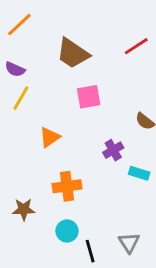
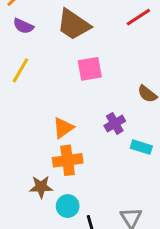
purple semicircle: (15, 69) -> (23, 26), moved
orange triangle: (50, 137) -> (63, 128), moved
brown star: (24, 209) -> (41, 187), moved

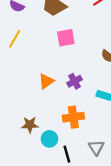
purple cross: (115, 123) -> (74, 81), moved
orange cross: (68, 160) -> (73, 117), moved

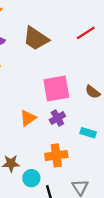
pink square: (66, 38) -> (56, 88), moved, size x1.4

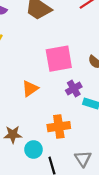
purple cross: (57, 118) -> (74, 89), moved

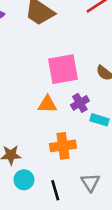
orange triangle: (30, 89) -> (47, 104), moved, turned 36
cyan circle: (34, 149) -> (24, 180), moved

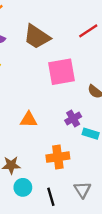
pink square: (63, 69) -> (61, 72), moved
orange triangle: (47, 104) -> (29, 120), moved

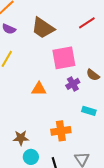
purple cross: (73, 118) -> (73, 84), moved
orange triangle: (29, 120) -> (39, 89), moved

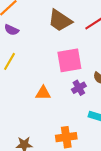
brown trapezoid: (43, 28) -> (60, 20), moved

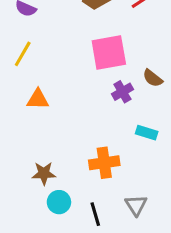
orange triangle: (43, 93) -> (38, 99), moved

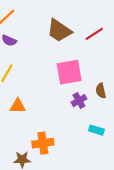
brown semicircle: (153, 78) -> (101, 91), turned 40
orange cross: (104, 163) -> (43, 143), moved

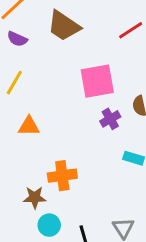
brown trapezoid: (59, 31) -> (64, 26), moved

